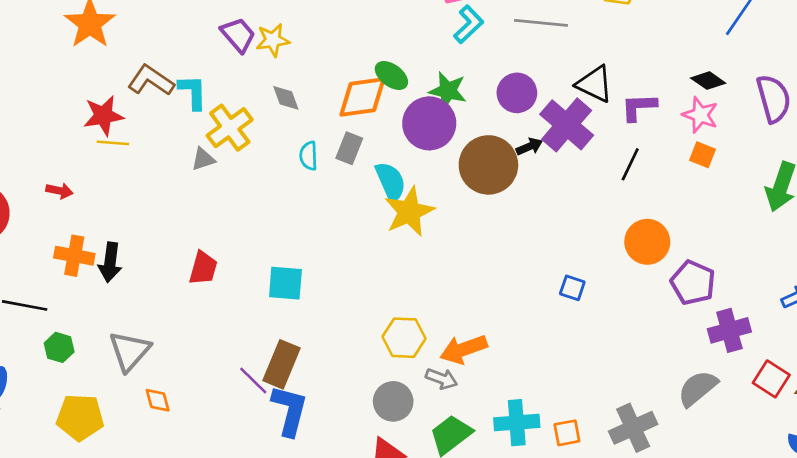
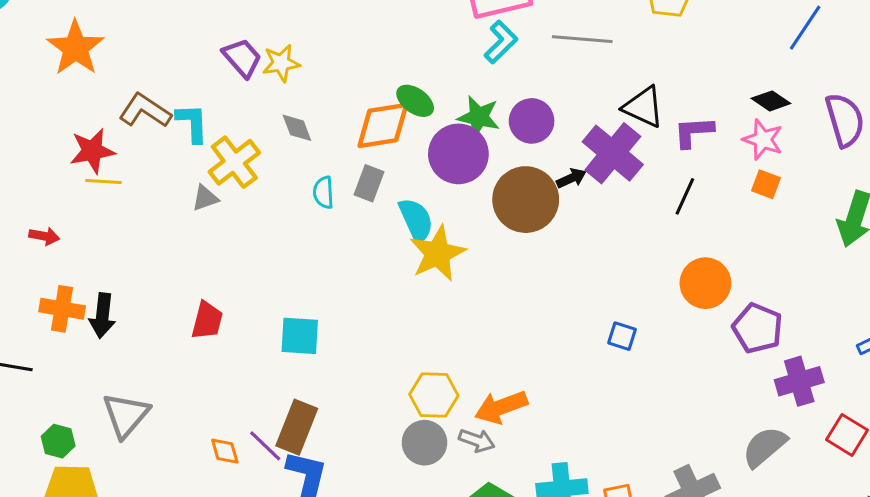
purple circle: (517, 93) -> (532, 121), moved
green hexagon: (59, 347) -> (58, 441), moved
orange diamond: (158, 400) -> (225, 451), moved
gray circle: (393, 401) -> (424, 443), moved

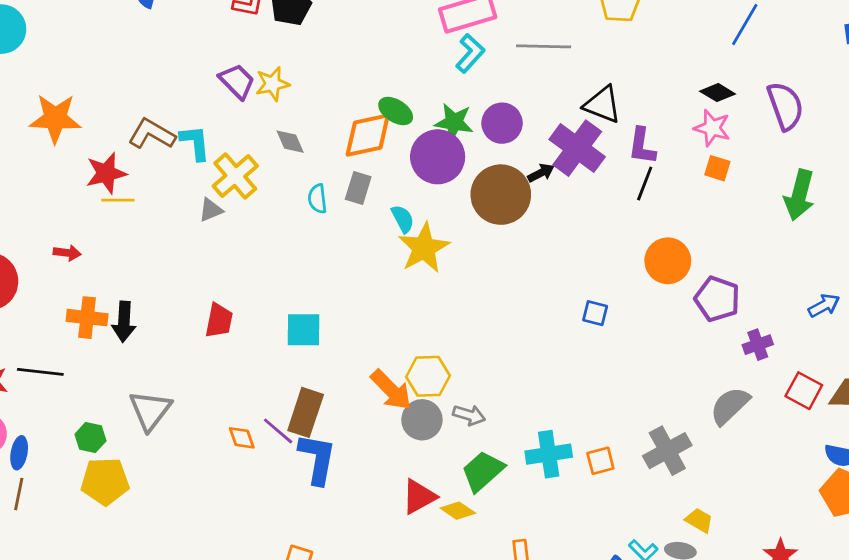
orange star: (75, 48) -> (55, 118), moved, turned -30
purple L-shape: (694, 132) -> (642, 146), moved, turned -75
cyan semicircle: (416, 220) -> (403, 219), size x0.7
purple cross: (799, 381) -> (758, 345), size x0.7
orange arrow: (501, 407) -> (391, 390), moved, turned -111

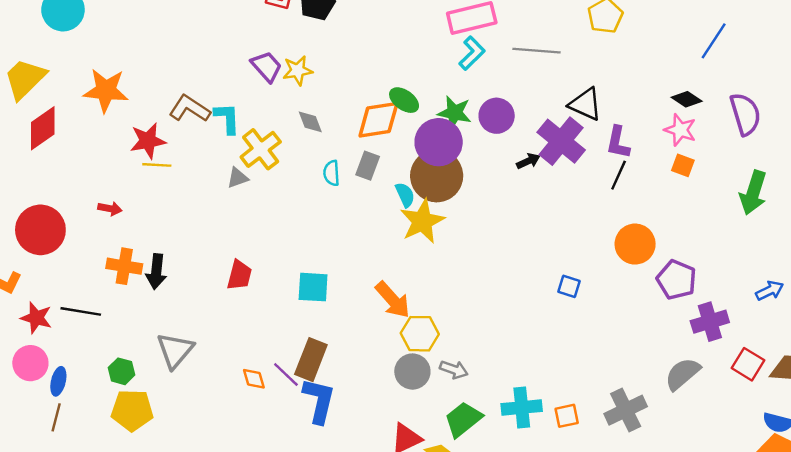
brown circle: (501, 195) -> (437, 176), moved
purple cross: (758, 345) -> (710, 322), size x1.4
orange arrow: (391, 390) -> (393, 300), moved

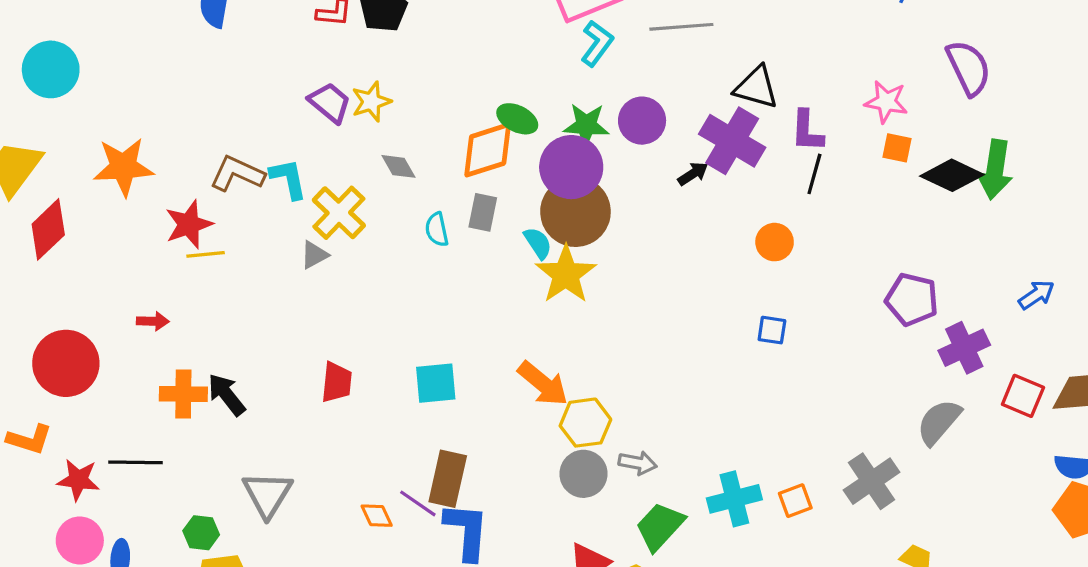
black diamond: (687, 99) -> (952, 175), moved, size x1.5
orange circle: (635, 244) -> (775, 242), moved, size x0.7
black arrow: (156, 272) -> (227, 395), turned 144

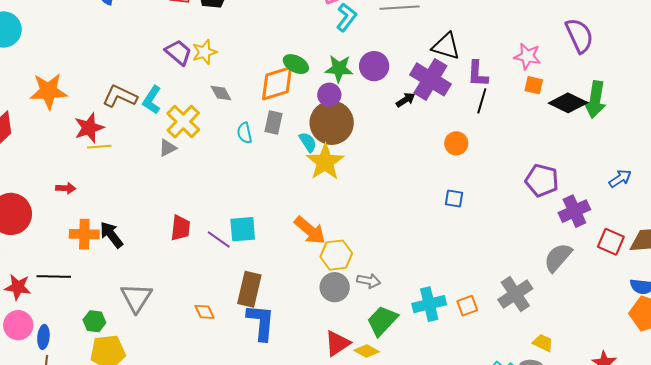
purple circle: (571, 167) -> (329, 95), size x0.6
cyan L-shape: (288, 179) -> (152, 100), turned -136
purple line: (418, 503) -> (219, 239), moved

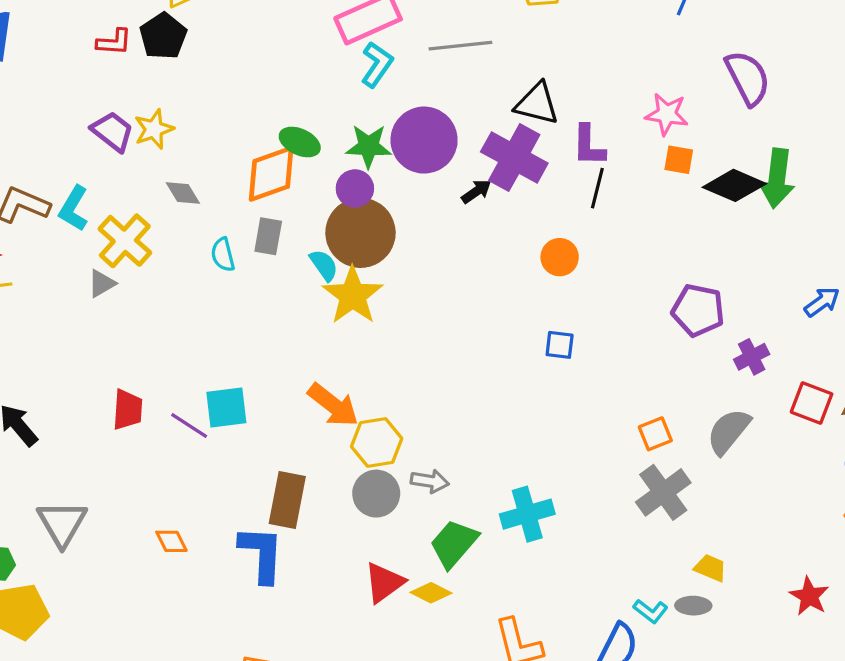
purple circle: (374, 66) -> (424, 140), size x1.4
purple cross: (574, 211) -> (752, 357), size x0.7
brown rectangle: (249, 289) -> (287, 500), moved
orange square: (467, 306) -> (655, 434), moved

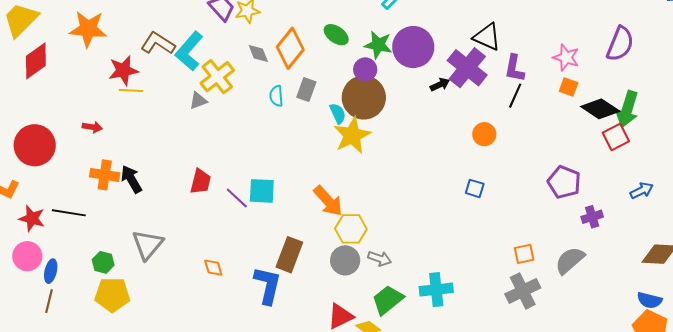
purple semicircle: (748, 78) -> (620, 44), turned 39
orange diamond: (271, 174) -> (290, 48), moved, turned -42
cyan L-shape: (74, 208) -> (189, 51), size x1.4
red square: (812, 403) -> (616, 137), moved, turned 32

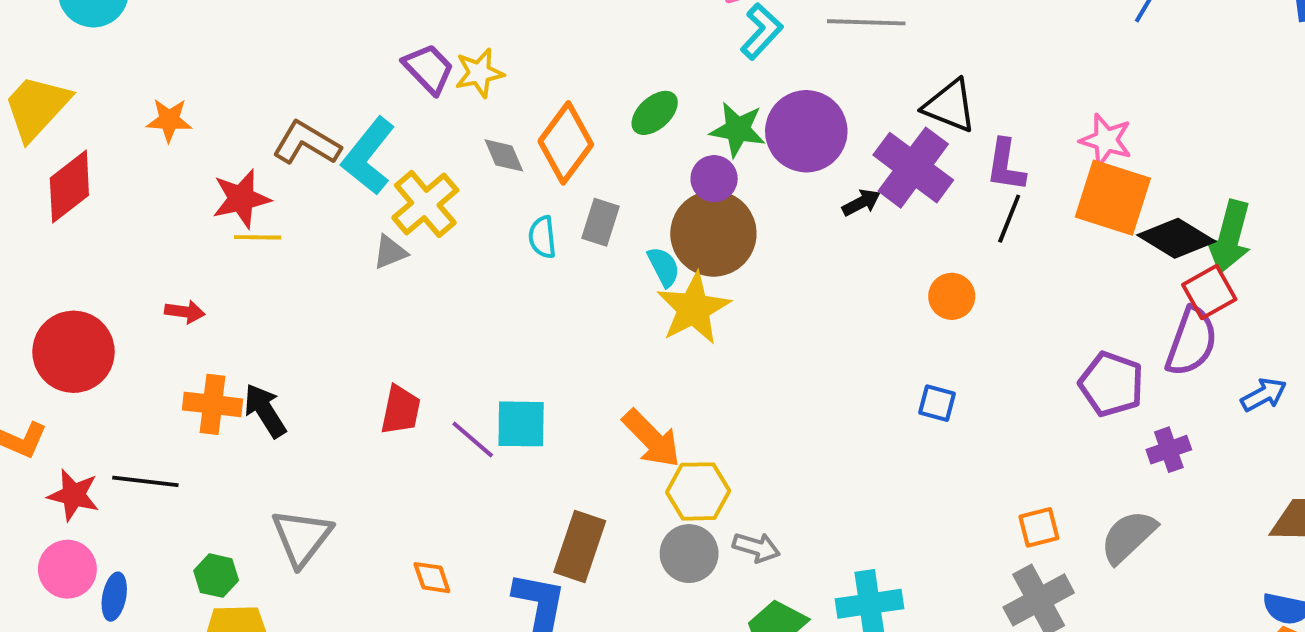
orange star: (88, 29) -> (169, 120), size x0.6
green ellipse: (336, 35) -> (655, 113), turned -75
purple semicircle: (620, 44) -> (1191, 342), moved
orange square: (569, 87) -> (1113, 198), size x2.0

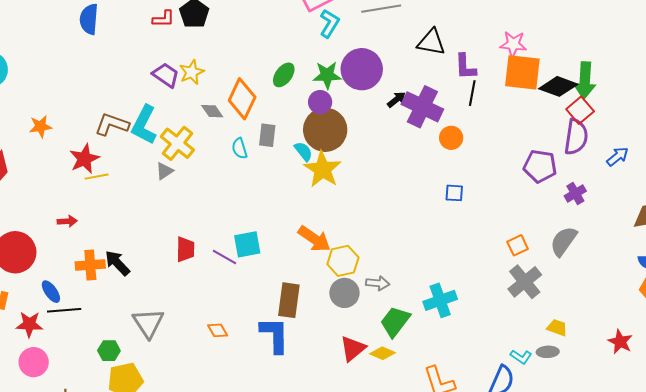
purple cross: (913, 168) -> (422, 107), moved
blue ellipse: (114, 597) -> (51, 292), moved, turned -35

